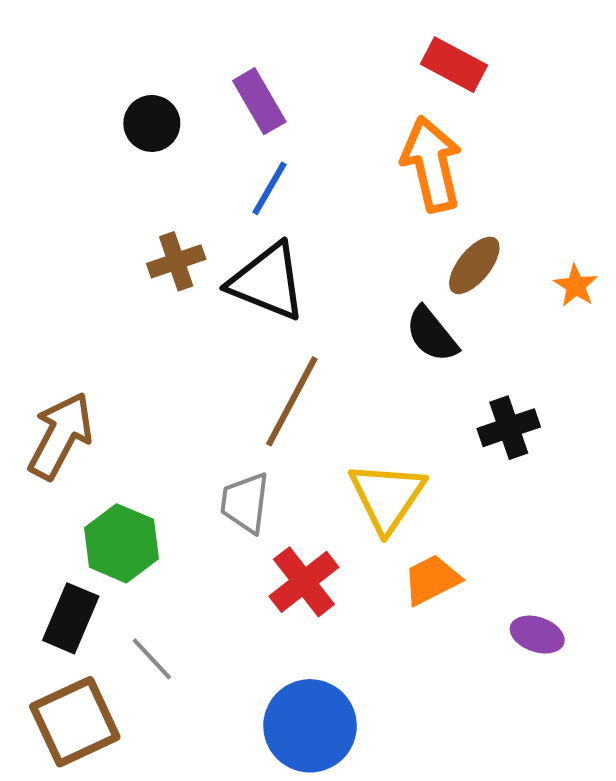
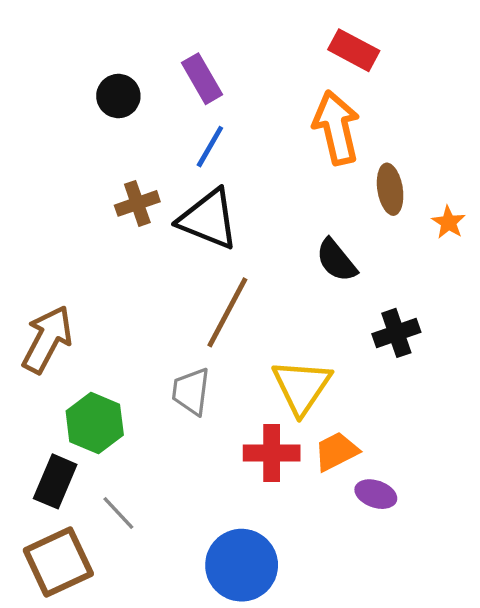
brown ellipse: (474, 265) -> (390, 189), moved, turned -48
red cross: (304, 582) -> (272, 453), moved, turned 38
purple ellipse: (537, 635) -> (376, 494), moved

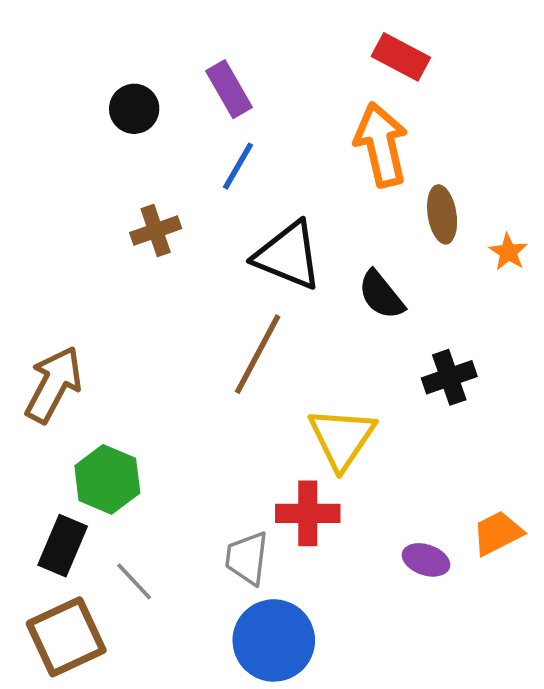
black triangle: (208, 219) -> (288, 256), moved
gray trapezoid: (191, 391) -> (247, 558), moved
orange trapezoid: (336, 451) -> (498, 533), moved

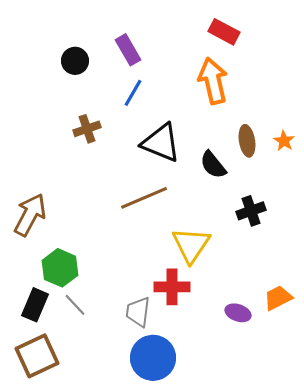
brown ellipse: (442, 214) -> (247, 141), moved
brown line: (258, 354) -> (144, 198), turned 39
gray line: (134, 581) -> (75, 305), moved

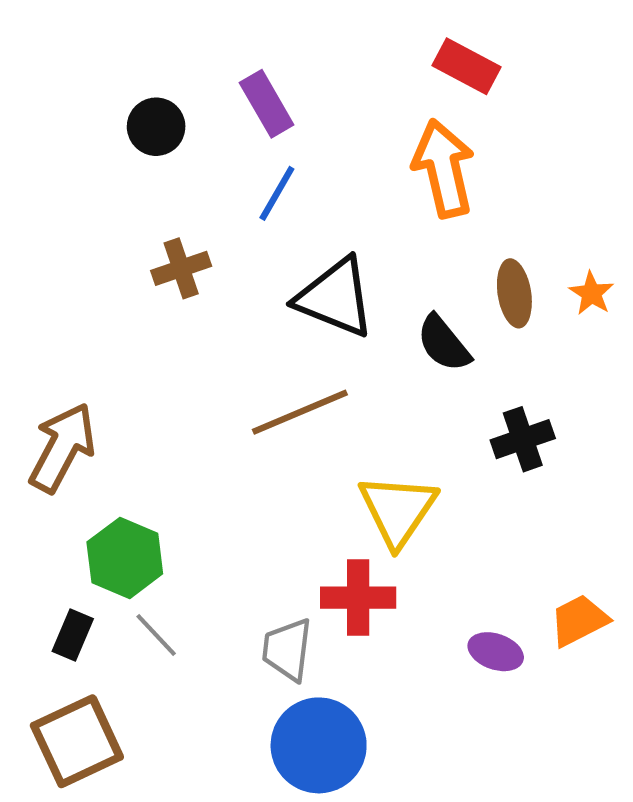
black rectangle: (35, 305) -> (73, 635), size x0.7

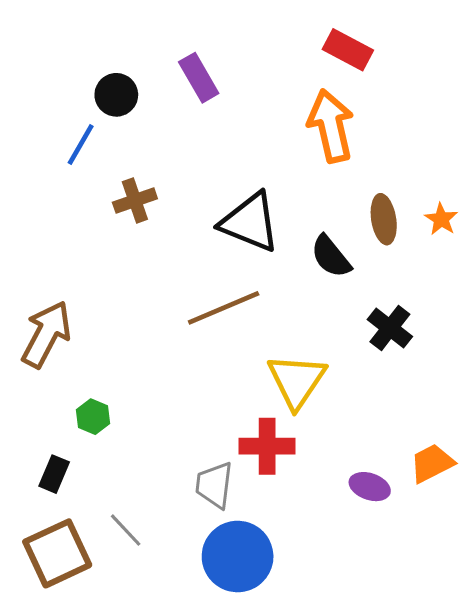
blue line: (277, 193) -> (81, 145), moved
black cross: (523, 439) -> (390, 328), turned -33
green hexagon: (125, 558) -> (93, 417), size x0.6
gray line: (156, 635) -> (126, 530), moved

